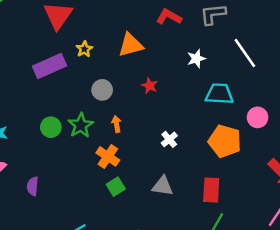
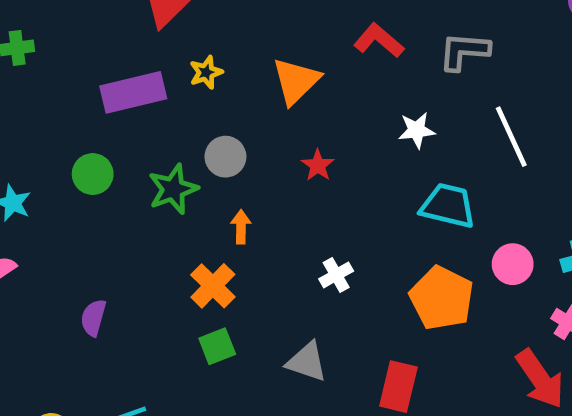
orange triangle: (131, 45) -> (296, 81), turned -40
green star: (81, 125) -> (173, 189), moved
green circle: (51, 127) -> (93, 174), moved
purple semicircle: (33, 186) -> (93, 318), moved

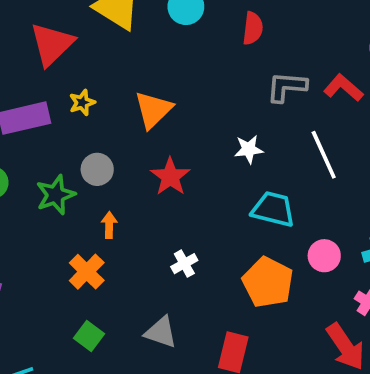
red L-shape: (379, 41) -> (343, 88), moved
red star: (318, 165) -> (170, 177), size x1.5
green square: (217, 346) -> (89, 336), moved, turned -32

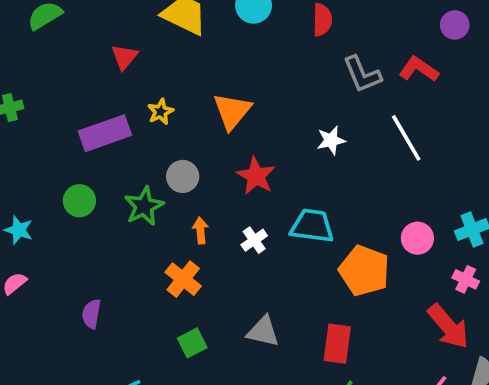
red triangle: (52, 44) -> (124, 57), size x0.6
gray L-shape: (287, 87) -> (362, 74), turned -111
cyan trapezoid: (273, 209) -> (312, 226), moved
white cross: (184, 264) -> (254, 240), moved
green square: (89, 336) -> (192, 343), turned 32

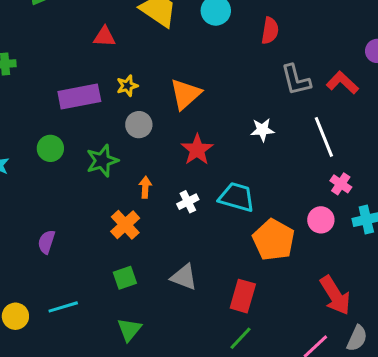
red triangle: (124, 57) -> (104, 37), turned 45
gray circle: (183, 176) -> (139, 125), moved
pink cross: (466, 279) -> (341, 184), moved

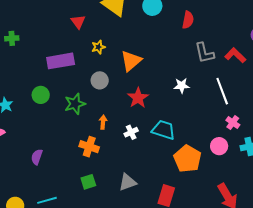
red triangle: (104, 37) -> (78, 22), turned 49
yellow star: (127, 86) -> (98, 47), moved
orange cross: (125, 225) -> (89, 147), turned -30
gray triangle: (184, 277) -> (127, 182), turned -42

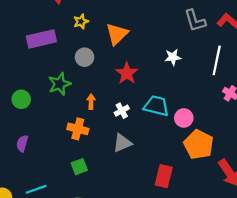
white line: (222, 91) -> (217, 60), turned 36
green circle: (41, 95) -> (21, 99), moved
pink circle: (219, 146) -> (184, 118), moved
orange pentagon: (187, 159) -> (199, 145), moved
gray triangle: (127, 182) -> (122, 143), moved

